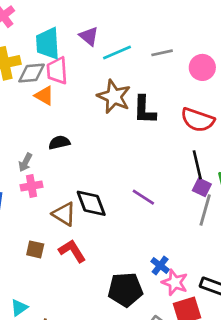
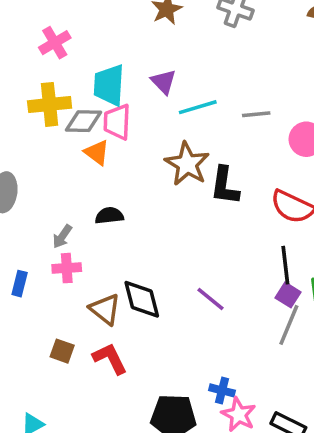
blue cross: (160, 265) -> (222, 390), turned -30

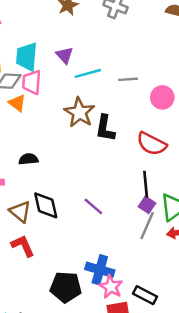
black semicircle: (109, 216) -> (28, 159), moved
blue cross: (222, 390) -> (100, 270), size x1.6

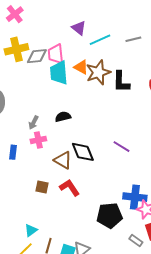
cyan trapezoid: (27, 57) -> (59, 73), moved
orange triangle: (17, 103) -> (81, 67), moved
brown star: (79, 112) -> (98, 72), turned 30

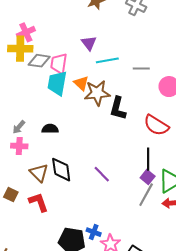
pink cross: (15, 14) -> (26, 32), moved
blue cross: (135, 197) -> (94, 232), moved, size x0.6

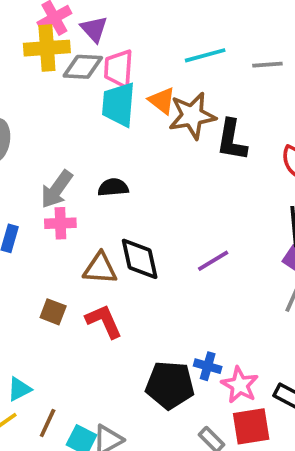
purple triangle: (89, 43) -> (94, 29), moved
gray arrow: (19, 127) -> (57, 189), size x1.5
brown triangle: (39, 173) -> (100, 268), turned -36
purple line: (102, 174) -> (213, 261), turned -72

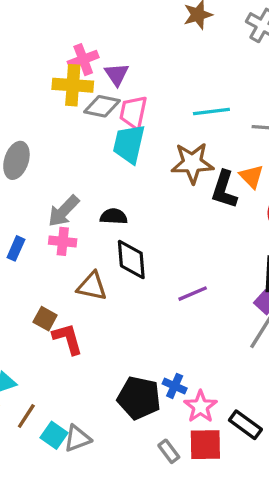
orange triangle: (162, 101) -> (251, 176), moved
black diamond: (140, 259) -> (131, 260), moved
red L-shape: (104, 321) -> (68, 339), moved

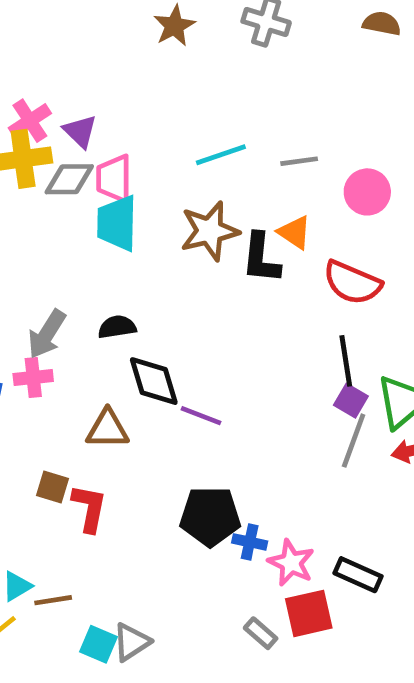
pink cross: (63, 241) -> (33, 377), moved
purple line: (193, 294) -> (201, 416), moved, turned 56
red L-shape: (68, 339) -> (89, 508), turned 39
black pentagon: (139, 398) -> (210, 516), moved
brown line: (26, 416) -> (53, 600), moved, turned 60

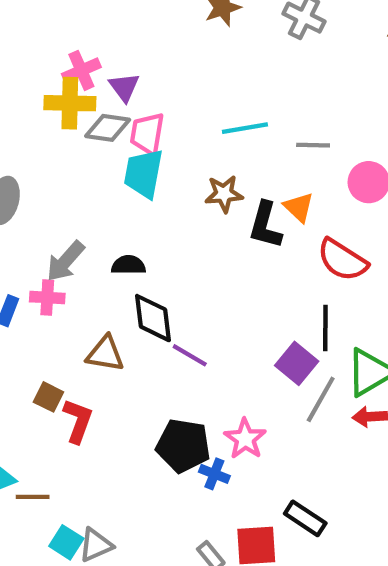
brown star: (210, 231) -> (224, 194), size x0.7
purple square: (351, 401) -> (297, 363), moved, size x1.4
pink star: (291, 563) -> (245, 439), moved

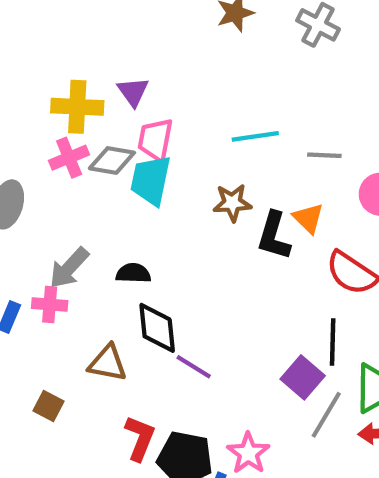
pink cross: (81, 70) -> (69, 158), moved
gray diamond: (108, 128) -> (112, 161), moved
red L-shape: (78, 421) -> (140, 438), moved

